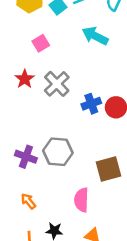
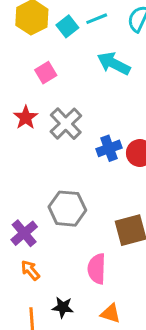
purple cross: (26, 157) -> (24, 233), moved, turned 30

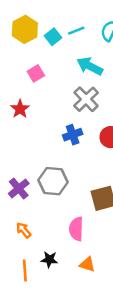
gray cross: (66, 124) -> (86, 99), moved
blue cross: (109, 148) -> (73, 135), moved
purple cross: (24, 233) -> (19, 188), moved

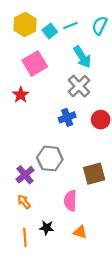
cyan arrow: (90, 66) -> (82, 57), turned -150
pink square: (36, 73) -> (35, 63), size x1.6
purple cross: (19, 188) -> (25, 175), moved

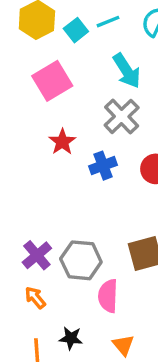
red star: (21, 95) -> (62, 142), moved
gray hexagon: (50, 159) -> (81, 260), moved
orange triangle: (80, 232) -> (123, 345), turned 32

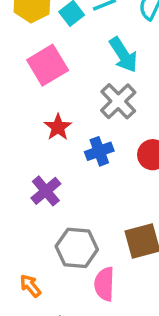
purple cross: (37, 255) -> (46, 191), moved

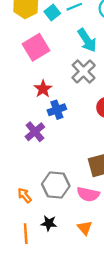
blue cross: (99, 151) -> (57, 110), moved
gray hexagon: (77, 248) -> (56, 185), moved
pink semicircle: (104, 284) -> (88, 194), moved, turned -80

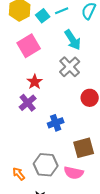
blue cross: (57, 110) -> (56, 123), moved
purple cross: (35, 132) -> (28, 103), moved

